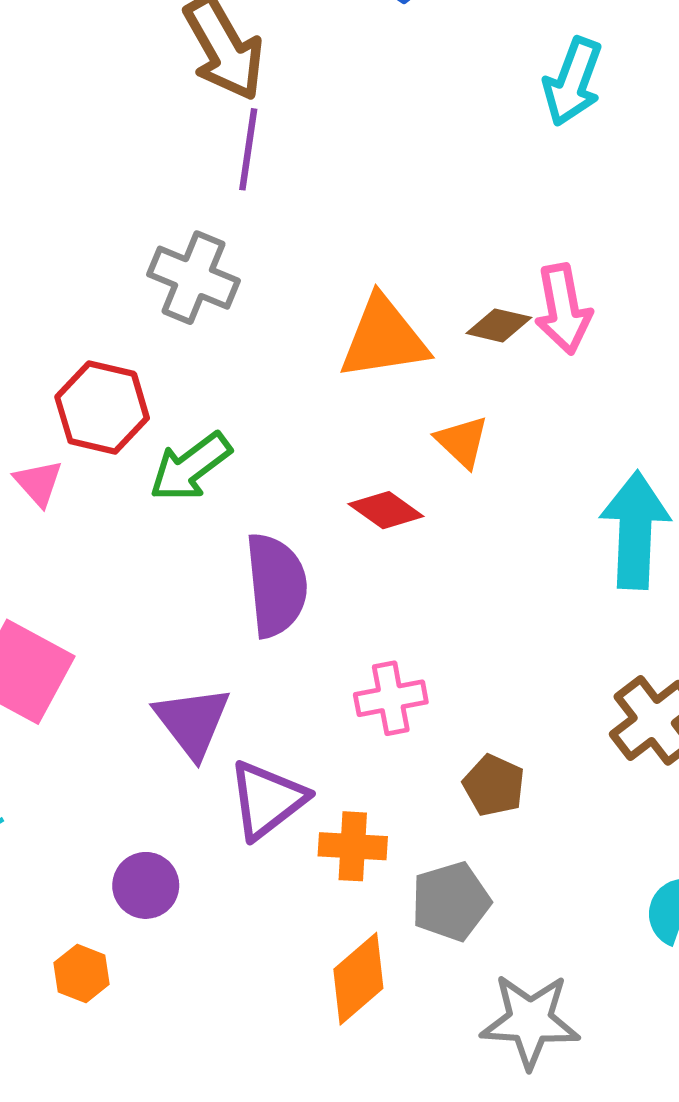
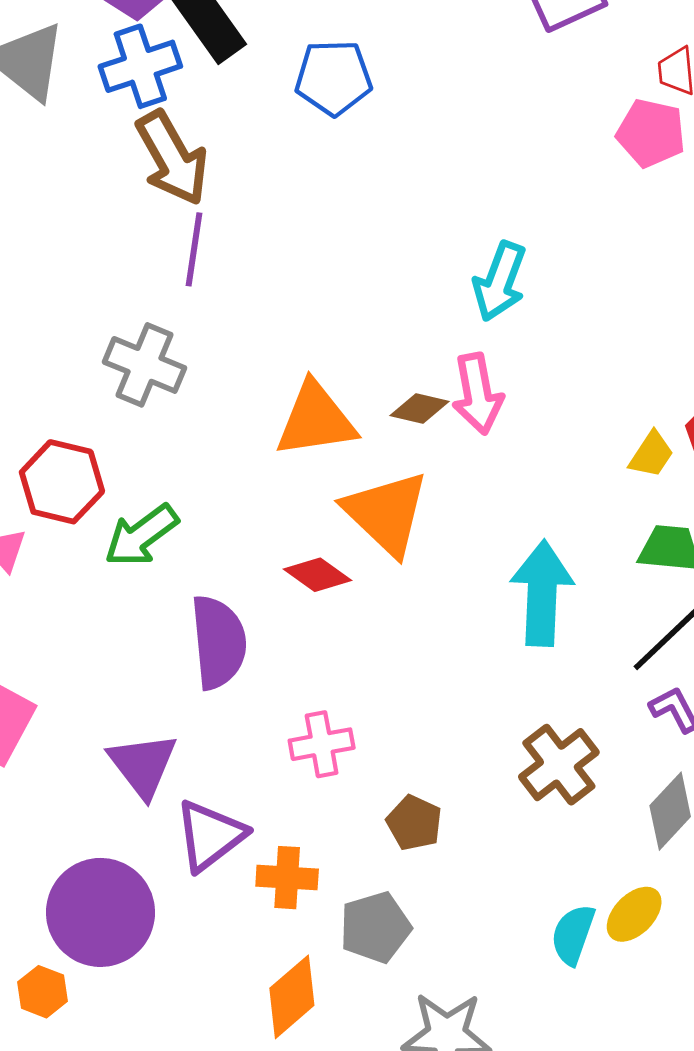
cyan arrow: (573, 82) -> (500, 281), moved
orange triangle: (462, 442) -> (386, 513), size x1.8
purple circle: (146, 885) -> (101, 912), size x1.8

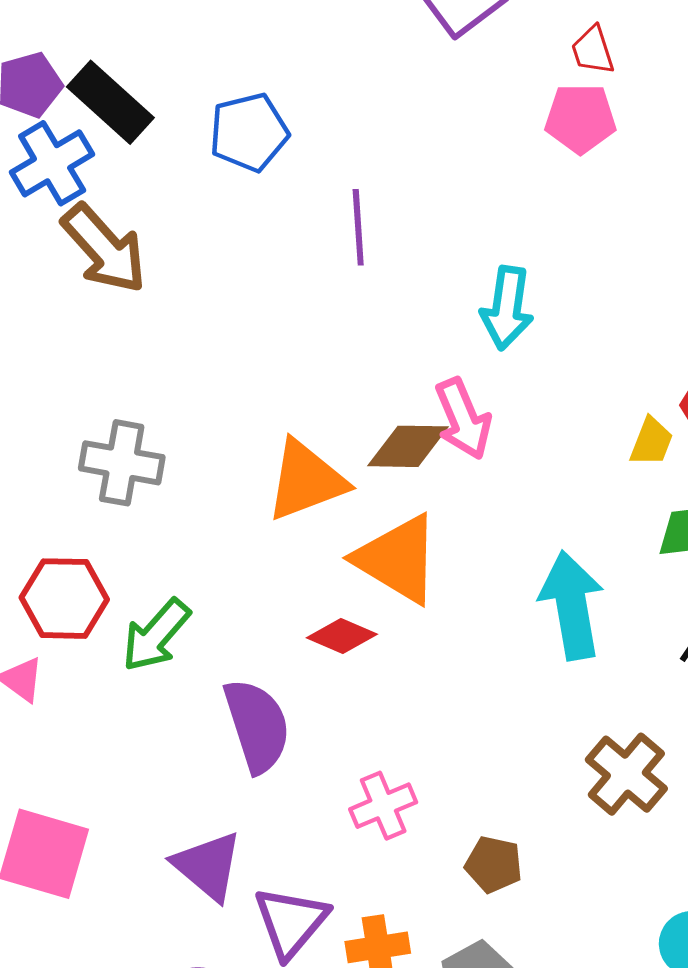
purple line: (194, 249) -> (358, 227), moved
cyan arrow: (500, 281) -> (507, 308), moved
brown diamond: (419, 408) -> (408, 446), size x1.4

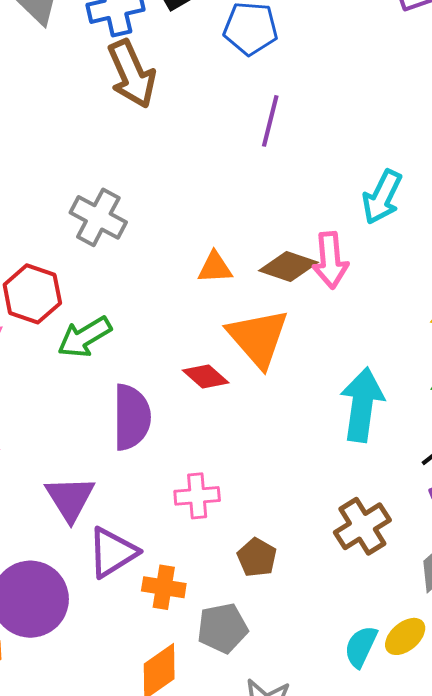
purple line: (358, 227) -> (270, 121), moved
orange triangle: (306, 480) -> (215, 267), size x0.6

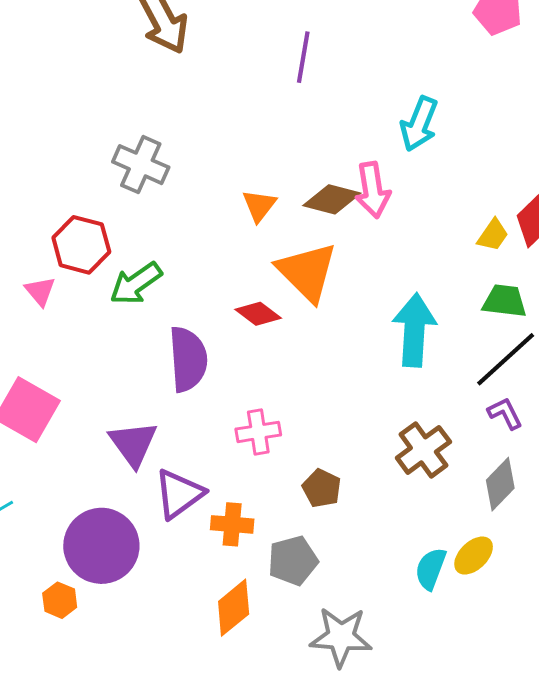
orange triangle: (215, 267) -> (259, 206), turned -45

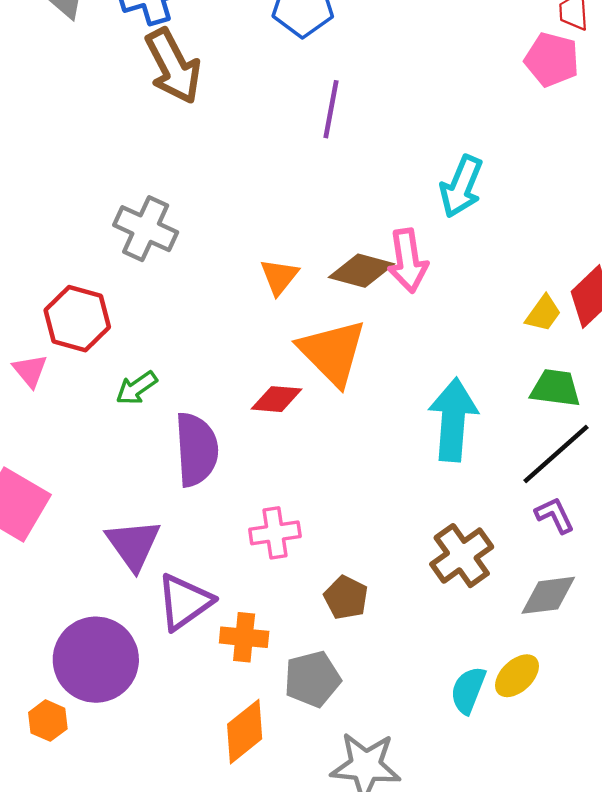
green arrow: (136, 284) -> (136, 388), moved, size x0.7
red diamond: (258, 314) -> (276, 399), turned -33
gray diamond: (500, 484) -> (548, 595), turned 38

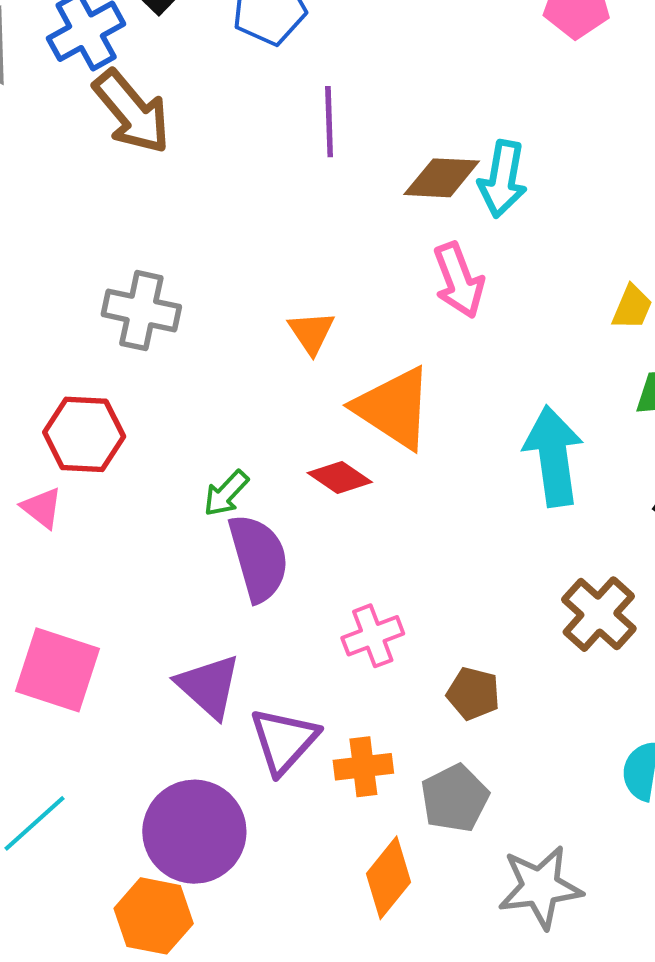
brown diamond: (361, 271) -> (442, 178), moved
green arrow: (136, 388) -> (226, 493), moved
red diamond: (276, 399) -> (340, 478), turned 42
orange hexagon: (48, 721) -> (154, 916), size x1.6

